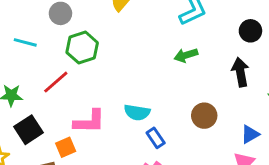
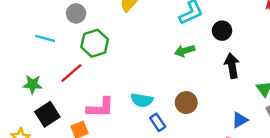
black circle: (250, 31) -> (222, 31), moved
brown circle: (204, 116) -> (186, 103), moved

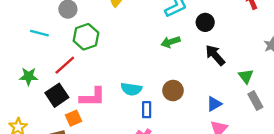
black arrow: (232, 66) -> (215, 55), turned -30
black square: (47, 114) -> (57, 95), moved
blue triangle: (240, 120) -> (214, 104), moved
blue rectangle: (158, 122) -> (147, 110), turned 35

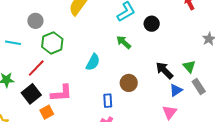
green arrow: (171, 42) -> (124, 42), turned 63
black arrow: (215, 55) -> (164, 70), moved
cyan semicircle: (131, 89) -> (93, 62), moved, turned -66
blue triangle: (214, 104) -> (176, 90), moved

